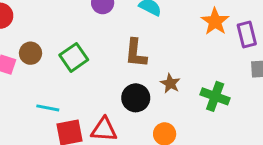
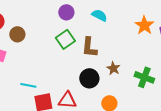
brown circle: (31, 53) -> (17, 34), moved
green square: (74, 57) -> (65, 39), moved

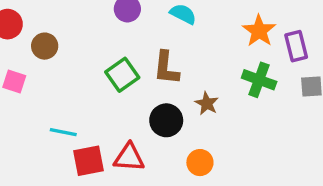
green square: (65, 39) -> (122, 75), moved
green cross: (144, 77) -> (259, 80), moved

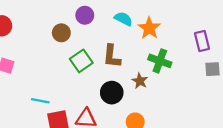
orange star: (259, 31) -> (149, 28), moved
brown circle: (45, 46) -> (61, 33), moved
green cross: (259, 80) -> (160, 61), moved

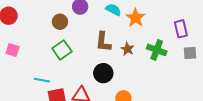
green square: (81, 61) -> (62, 50), moved
green cross: (160, 61) -> (157, 50), moved
brown star: (140, 81) -> (127, 49), moved

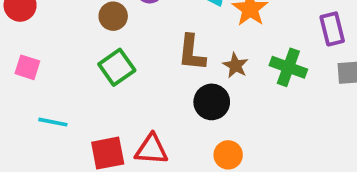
black circle: (103, 73) -> (212, 102), moved
cyan line: (42, 80) -> (53, 122), moved

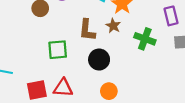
brown star: (235, 65) -> (113, 26), moved
green square: (117, 67) -> (58, 50), moved, turned 30

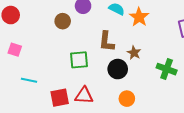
brown star: (113, 26) -> (134, 53), moved
green cross: (145, 39) -> (167, 69), moved

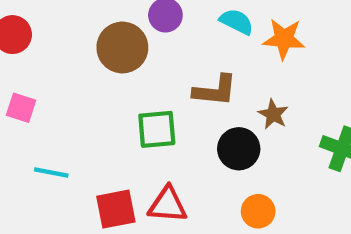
orange star: (139, 17) -> (284, 39), turned -30
brown circle: (63, 21) -> (122, 47), size x1.5
brown L-shape: (106, 42) -> (215, 91), turned -90

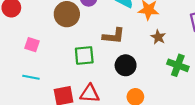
pink square: (21, 108) -> (32, 45), moved
brown star: (273, 114) -> (158, 37), moved

